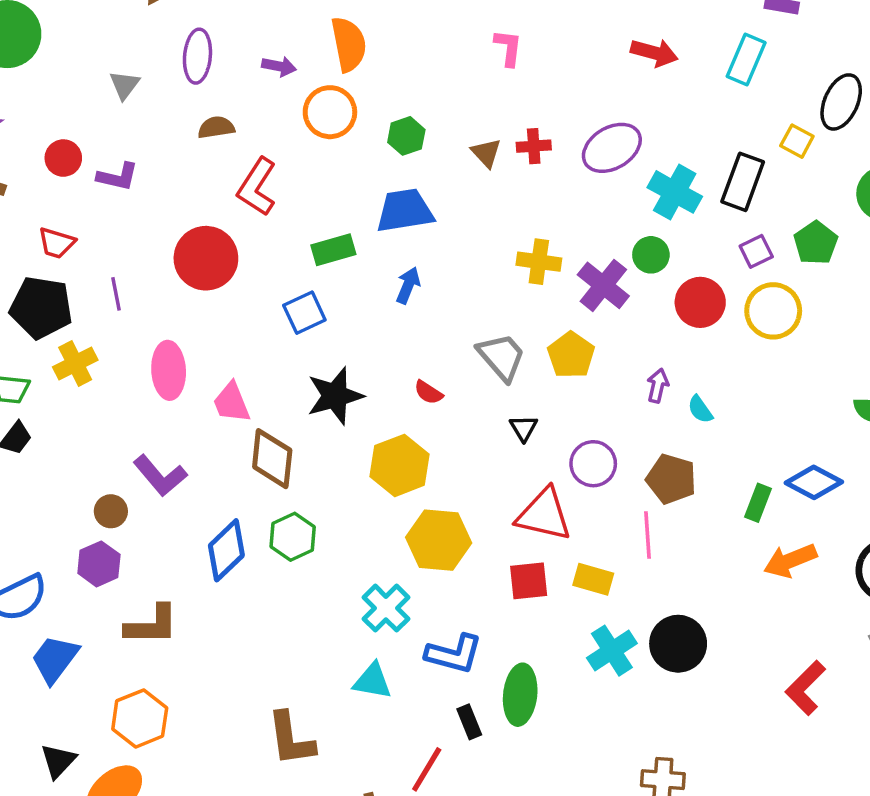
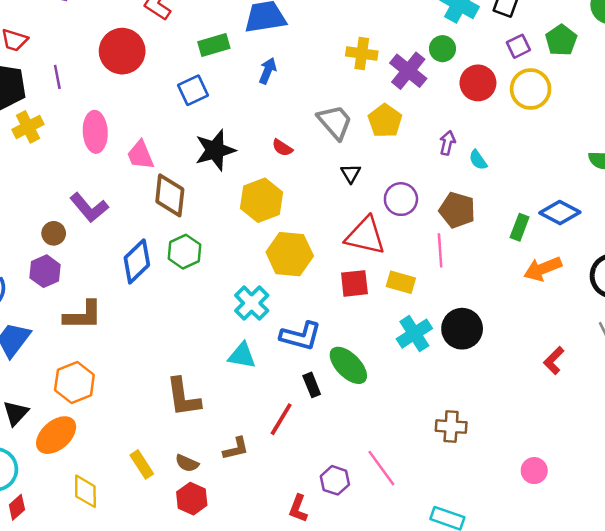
red L-shape: (805, 688) -> (554, 360), size x0.7
green ellipse: (520, 695) -> (348, 365), turned -51

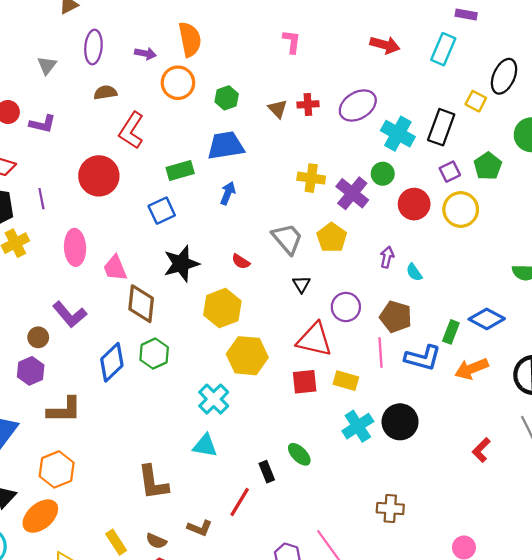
blue L-shape: (301, 336) -> (423, 358), moved
green ellipse: (348, 365) -> (299, 454), size x0.7
brown L-shape: (236, 449) -> (200, 528), turned 35

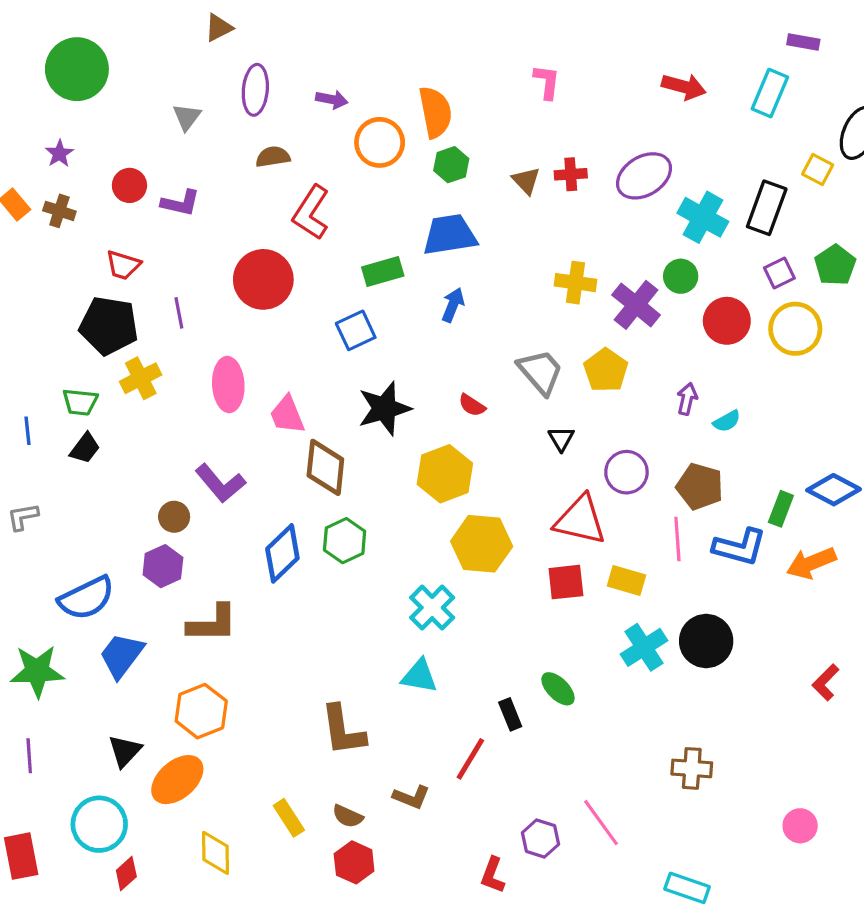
orange semicircle: (190, 39) -> (435, 112), moved
cyan semicircle: (414, 272) -> (727, 421), turned -84

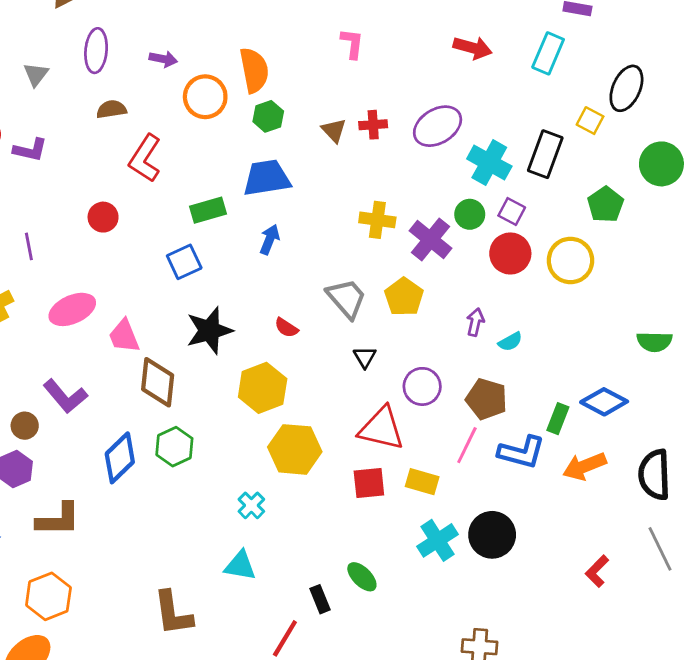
purple square: (779, 273) -> (512, 212), moved, turned -36
red circle: (263, 279) -> (103, 217), size x0.6
pink ellipse: (228, 385) -> (72, 309), turned 69
pink line: (677, 539) -> (467, 445), turned 30
cyan cross: (432, 608) -> (251, 505), size x0.7

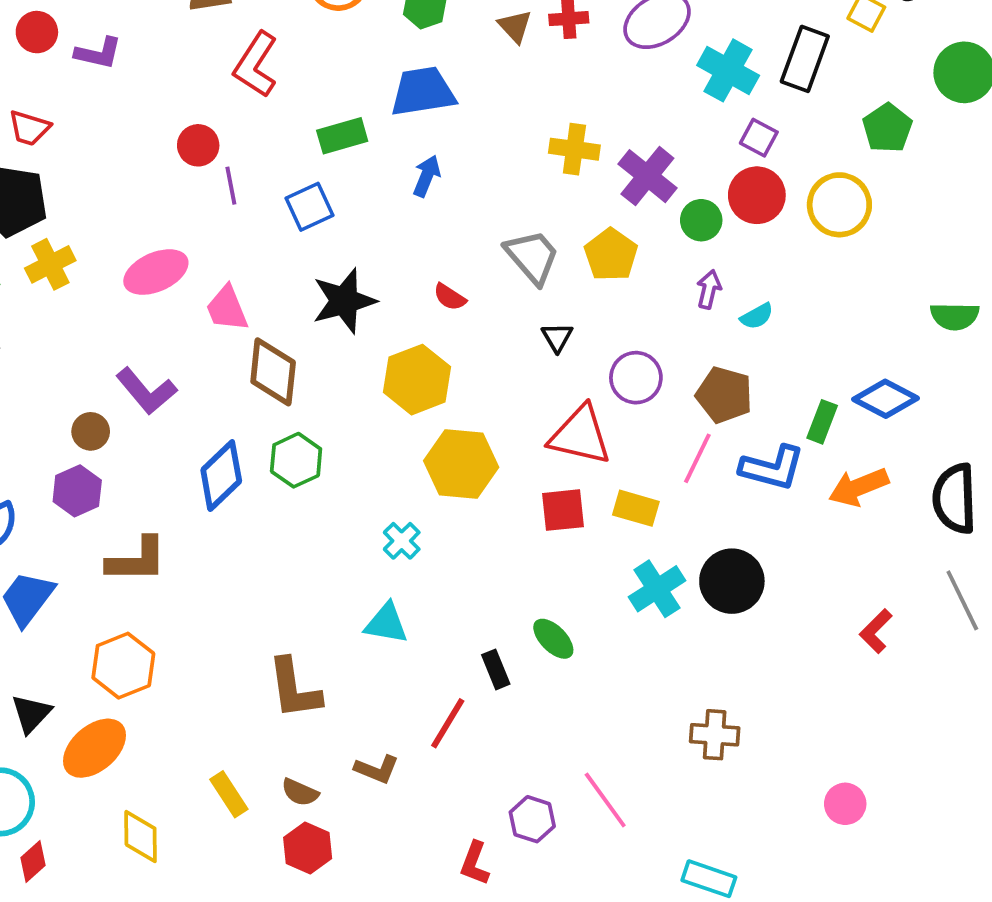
green circle: (470, 214) -> (701, 220), moved
purple line: (29, 246) -> (231, 186), moved

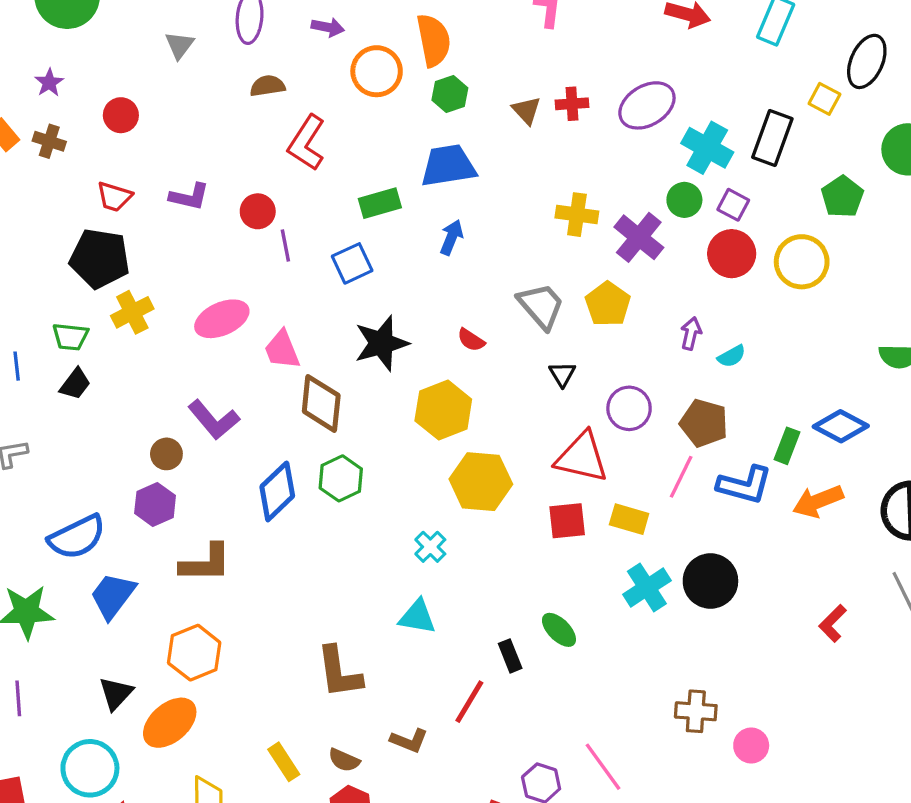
purple L-shape: (98, 53) -> (189, 197), moved
green circle: (701, 220) -> (684, 200), moved
pink circle: (845, 804) -> (751, 745), moved

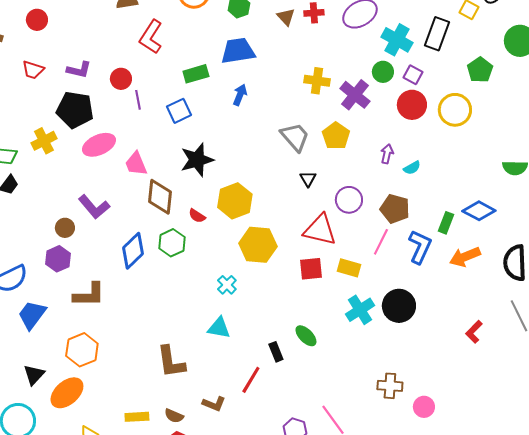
black pentagon: (100, 259) -> (75, 110), moved
red semicircle: (471, 340) -> (197, 216), moved
blue L-shape: (745, 485) -> (420, 247), turned -80
yellow rectangle: (284, 762) -> (137, 417), turned -60

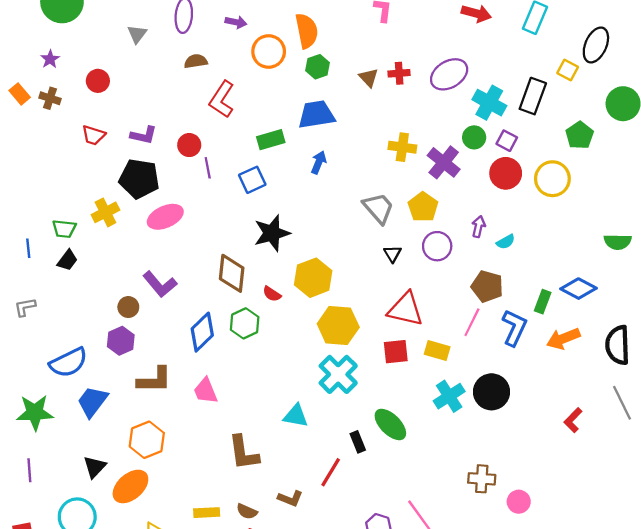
pink trapezoid: (136, 164) -> (206, 391), moved
purple circle: (349, 200) -> (437, 246), moved
cyan cross: (227, 285) -> (338, 374), moved, size x1.8
green ellipse: (306, 336) -> (390, 424), size x1.4

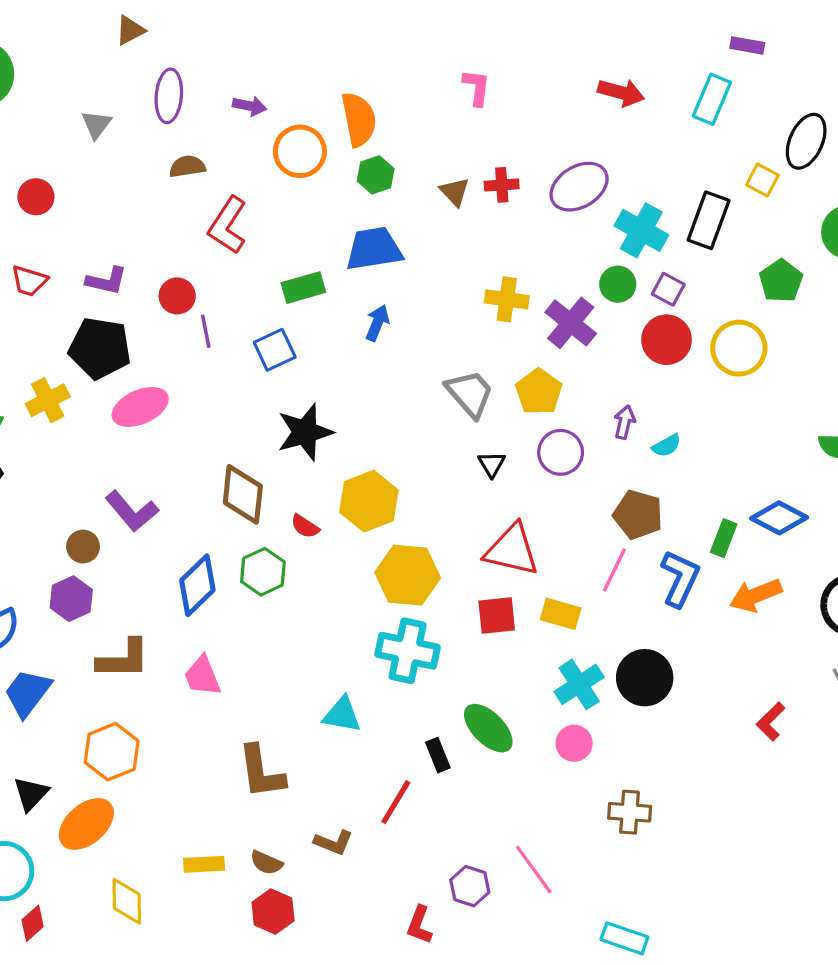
cyan cross: (338, 374) -> (408, 651), turned -33
pink circle: (519, 502) -> (574, 743), moved

